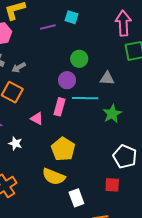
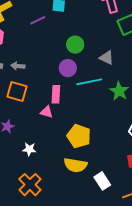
gray arrow: (19, 67) -> (18, 66), turned 48
gray triangle: (107, 78) -> (107, 58), turned 35
pink rectangle: (60, 107) -> (56, 94), moved
white star: (15, 143) -> (29, 149), moved

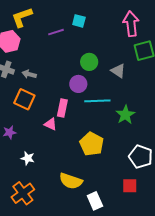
gray triangle: (107, 58) -> (118, 71), moved
yellow pentagon: (79, 136) -> (92, 144), moved

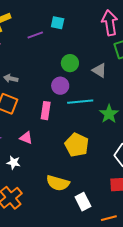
pink triangle: (50, 124) -> (26, 138), moved

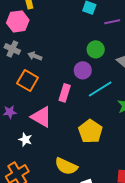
purple line: (35, 35) -> (112, 22), moved
cyan line: (80, 102) -> (100, 89), turned -35
pink triangle: (26, 138) -> (41, 117), size x1.6

